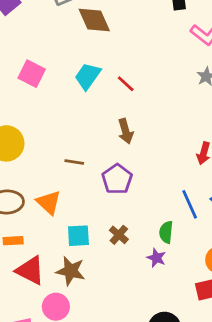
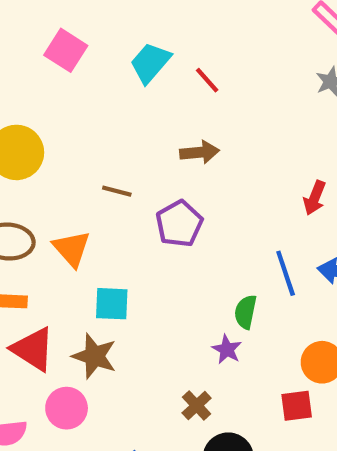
brown arrow: (126, 131) -> (200, 152), turned -85
brown cross: (119, 235) -> (197, 406), moved

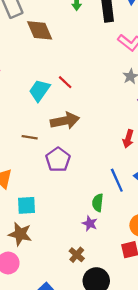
cyan trapezoid: (150, 63) -> (40, 90), moved
brown arrow: (200, 152) -> (65, 121), size x1.4
brown line: (117, 191) -> (30, 137), moved

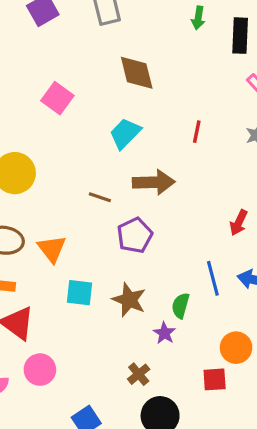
brown diamond: (40, 30) -> (137, 73), moved
red line: (65, 82) -> (197, 132), moved, turned 49
brown star: (20, 234) -> (129, 300), moved

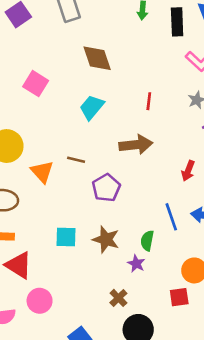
brown arrow: (154, 182) -> (136, 145), moved
orange triangle: (52, 249) -> (42, 172), moved

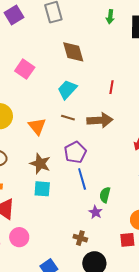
brown line: (76, 160) -> (68, 118), moved
orange triangle: (42, 172) -> (37, 126), moved
blue line: (171, 217) -> (82, 179), moved
brown star: (106, 239) -> (40, 164), moved
brown cross: (118, 298) -> (80, 238), turned -32

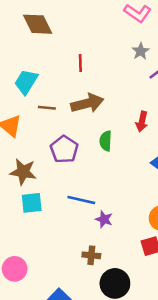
red line: (112, 87) -> (80, 63), moved
cyan trapezoid: (67, 90) -> (26, 82), moved
blue line: (82, 179) -> (81, 200), moved, turned -50
green semicircle: (105, 195) -> (106, 141), moved

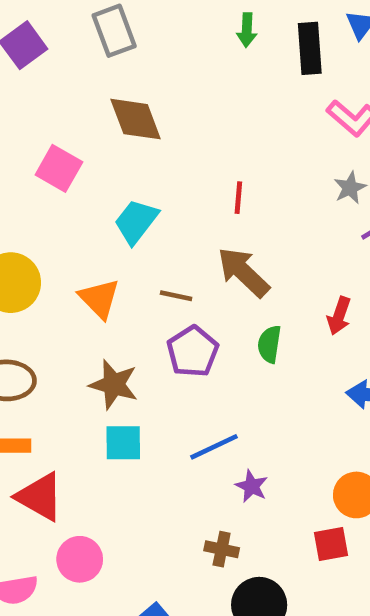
brown diamond: (38, 24) -> (136, 119), moved
brown arrow: (87, 103) -> (243, 272), turned -128
brown line: (47, 108) -> (176, 296), moved
blue line: (81, 200) -> (214, 447), turned -44

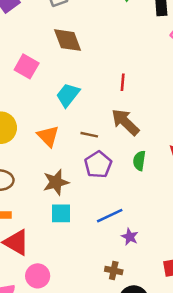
brown star: (114, 385) -> (56, 182), turned -30

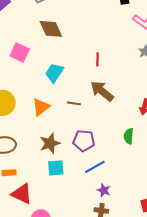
orange triangle: (48, 136) -> (41, 107), turned 42
green semicircle: (139, 161) -> (129, 136), moved
purple pentagon: (98, 165) -> (84, 141), moved, turned -30
purple star: (130, 237) -> (104, 190), moved

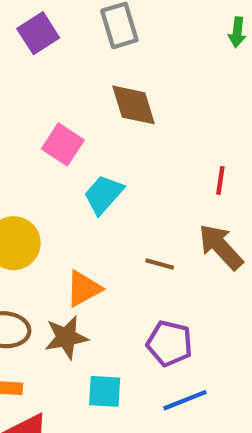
cyan trapezoid: (54, 73) -> (103, 194), moved
orange triangle: (41, 107) -> (84, 289), moved
brown star: (50, 143) -> (66, 337), moved

